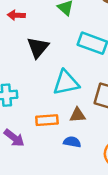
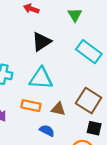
cyan triangle: (66, 83) -> (41, 78), moved

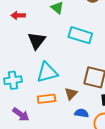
brown triangle: (58, 109) -> (71, 94), turned -40
blue semicircle: (47, 131) -> (81, 113), moved

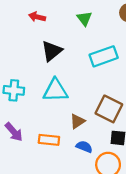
cyan rectangle: (80, 35) -> (104, 56), turned -50
orange rectangle: (47, 99) -> (49, 140), moved

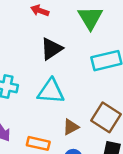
green triangle: (84, 18) -> (90, 18), size x1.5

